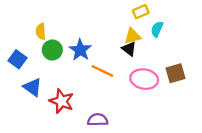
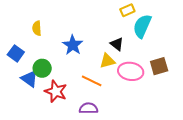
cyan semicircle: (157, 29) -> (142, 26), size x1.6
yellow triangle: (133, 36) -> (107, 61), moved
green circle: (52, 50) -> (42, 68), moved
orange line: (102, 71) -> (92, 81), moved

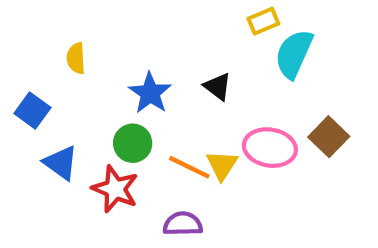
black triangle: (117, 44) -> (218, 87), moved
yellow triangle: (107, 61) -> (222, 165), moved, turned -42
brown square: (159, 66) -> (329, 137), turned -30
green circle: (42, 68) -> (133, 143), moved

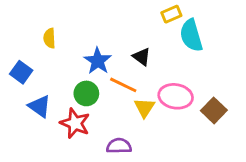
cyan semicircle: (294, 54) -> (191, 35), turned -40
brown square: (329, 137) -> (214, 110), moved
orange line: (189, 167) -> (123, 85), moved

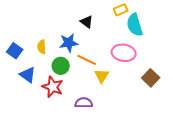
yellow semicircle: (49, 38) -> (42, 47), moved
black triangle: (142, 57) -> (87, 22), moved
blue star: (98, 61) -> (69, 43), turned 30
pink ellipse: (176, 96) -> (124, 53), moved

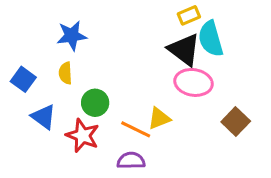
black triangle: (87, 22) -> (184, 50), moved, size x1.6
blue star: (69, 43) -> (72, 36), moved
orange line: (87, 60) -> (136, 129), moved
yellow triangle: (102, 76) -> (159, 118), turned 35

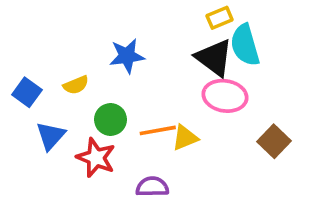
blue star: (72, 36) -> (127, 56), moved
yellow semicircle: (65, 73) -> (76, 85), turned -110
blue triangle: (44, 117) -> (51, 136), turned 36
orange line: (136, 129) -> (158, 130), moved, turned -36

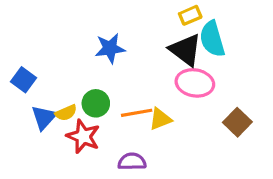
yellow semicircle: (76, 85) -> (66, 113), moved

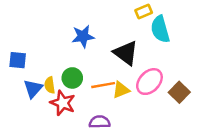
black triangle: (185, 50) -> (126, 53), moved
blue square: (23, 80) -> (18, 60), turned -30
pink ellipse: (195, 83) -> (150, 82), moved, turned -56
yellow semicircle: (66, 113) -> (50, 85), turned 105

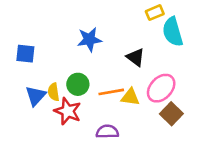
black triangle: (126, 53) -> (136, 57), size x0.7
blue square: (18, 60) -> (25, 54), moved
yellow triangle: (121, 90) -> (130, 97), turned 30
brown square: (179, 92) -> (171, 114), moved

